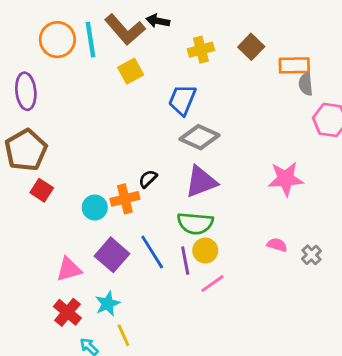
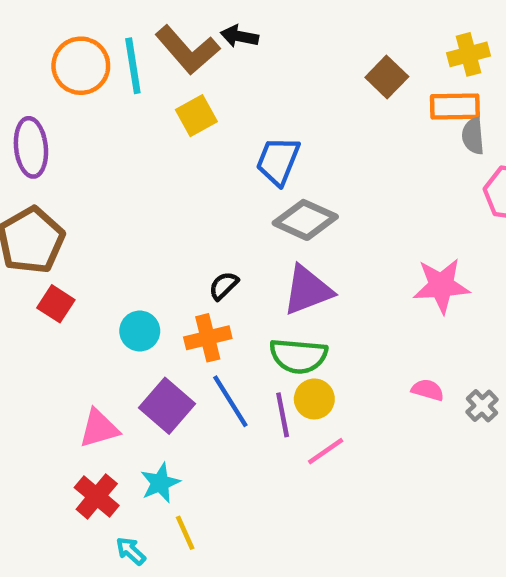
yellow cross: (201, 50) -> (468, 54), moved
orange cross: (125, 199) -> (208, 338), moved

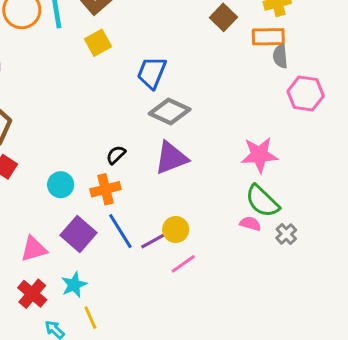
green semicircle: (298, 356) -> (262, 201), moved, turned 39
purple line: (283, 415) -> (155, 240), turned 72

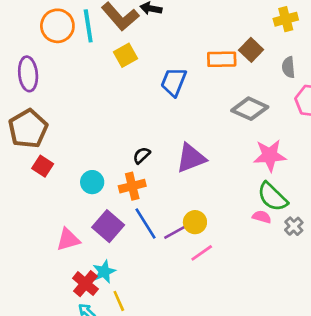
brown square: (223, 17) -> (251, 50), moved
orange rectangle: (268, 37) -> (222, 59), moved
gray diamond: (170, 111) -> (250, 109), moved
red cross: (32, 294) -> (85, 284), moved

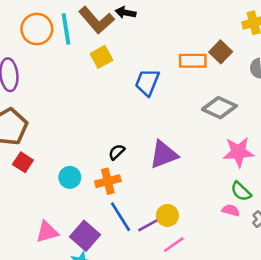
green semicircle: (272, 197) -> (241, 191), size x0.7
purple square: (108, 226) -> (85, 236), moved

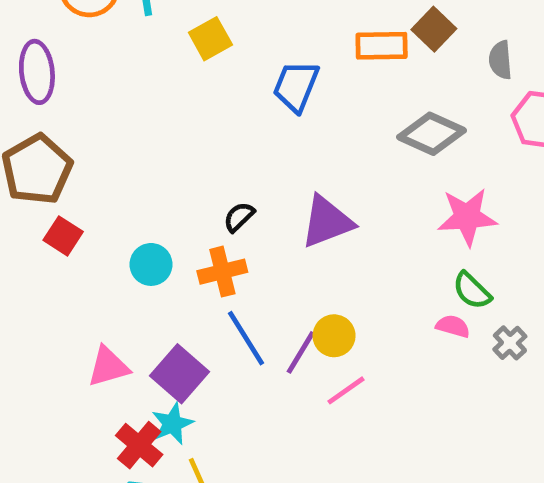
purple line: (150, 224) -> (301, 352), turned -30

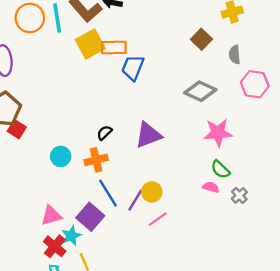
yellow square: (210, 39) -> (90, 44), size x1.4
orange rectangle: (382, 46) -> (114, 48), moved
red square: (63, 236) -> (17, 129), moved
pink triangle: (108, 367) -> (51, 216), moved
purple square: (180, 374) -> (90, 217), moved

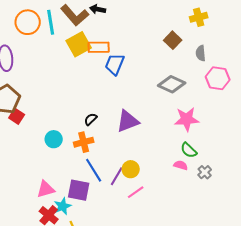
purple square: (90, 217) -> (79, 190), turned -30

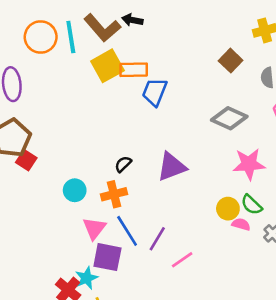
yellow circle: (131, 169) -> (228, 209), moved
pink triangle: (46, 189) -> (94, 228), moved, turned -36

